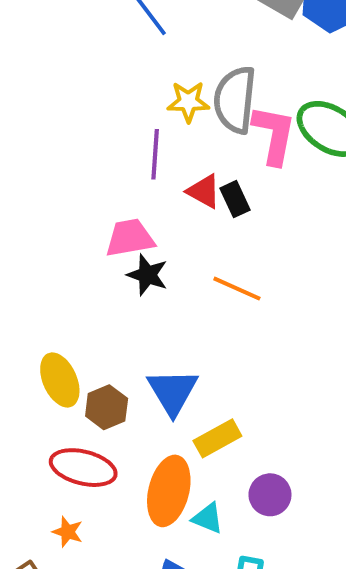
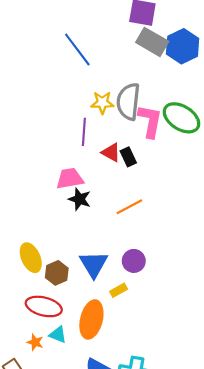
orange line: (237, 289) -> (129, 207), turned -52
yellow rectangle: (217, 438) -> (119, 290), size x0.7
purple circle: (270, 495) -> (134, 261), moved
cyan triangle: (208, 518) -> (58, 335), moved

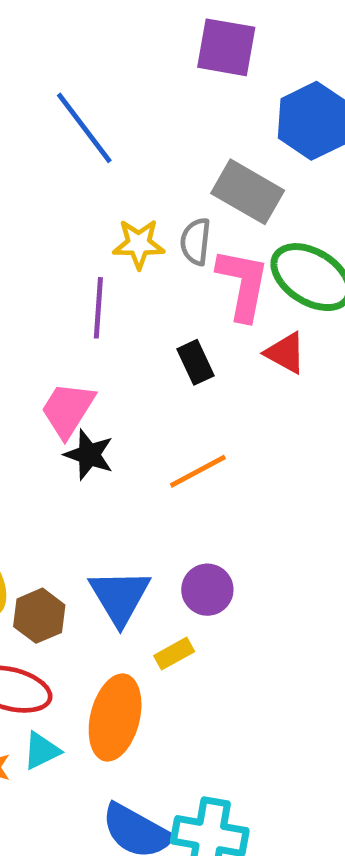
gray rectangle: (152, 42) -> (248, 192), moved
gray semicircle: (128, 102) -> (196, 242), size x0.6
red triangle: (111, 153) -> (286, 353), moved
pink trapezoid: (70, 179) -> (68, 410), turned -48
cyan triangle: (58, 335) -> (42, 751), turned -48

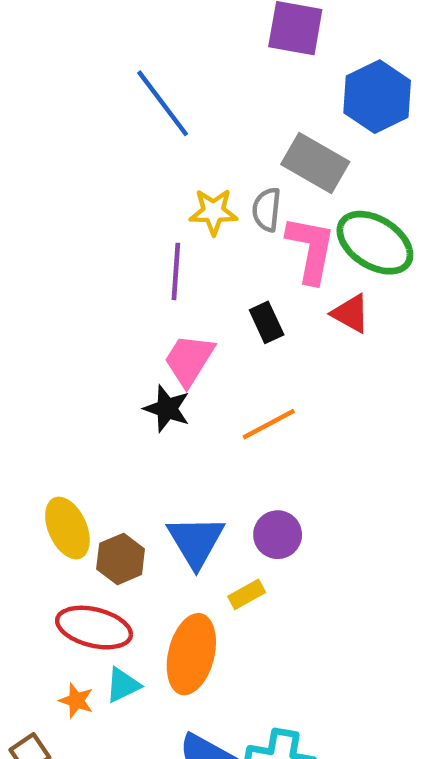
pink trapezoid: (68, 410) -> (189, 360), moved

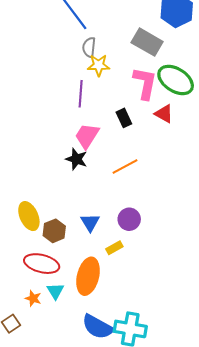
gray semicircle: (267, 209) -> (89, 47), moved
blue triangle: (196, 541) -> (90, 222), size x0.7
cyan triangle: (123, 685) -> (55, 291), turned -36

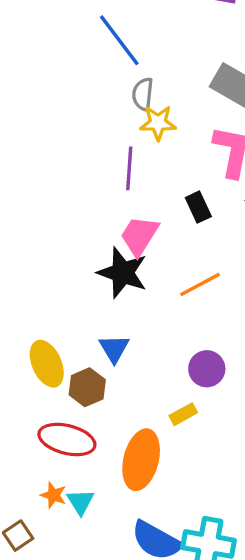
black star: (76, 159) -> (123, 273), size x1.4
blue triangle: (90, 222) -> (114, 349), moved
cyan triangle: (55, 291) -> (80, 502), moved

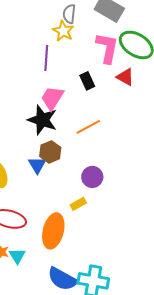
gray semicircle: (143, 94) -> (69, 14), moved
yellow star: (158, 123) -> (63, 31), turned 30
brown hexagon: (87, 387) -> (50, 152), moved

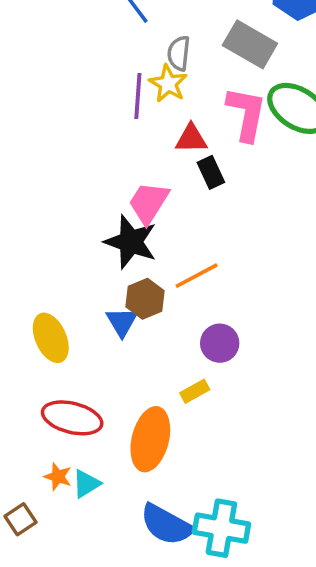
purple line: (46, 58) -> (138, 96), moved
red triangle: (125, 77) -> (191, 139), moved, turned -30
orange line: (88, 127) -> (197, 276), moved
cyan triangle: (17, 256) -> (86, 484), turned 30

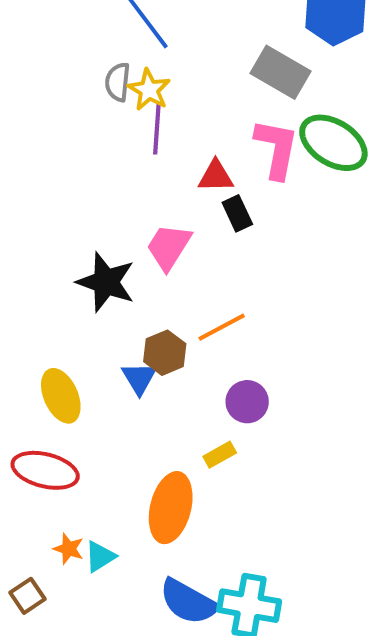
gray semicircle: (179, 53) -> (118, 82), moved
yellow star: (168, 84) -> (149, 90), moved
black star: (131, 242) -> (106, 282), moved
red ellipse: (72, 418) -> (45, 470), moved

